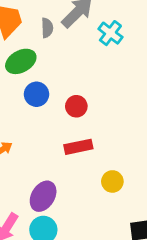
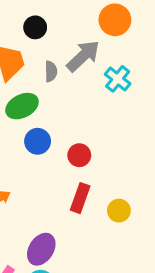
red rectangle: (78, 147) -> (80, 198), turned -60
yellow circle: (112, 181) -> (119, 211), moved

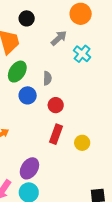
gray arrow: (83, 56) -> (59, 38), size x0.7
gray semicircle: (51, 71) -> (47, 78), moved
green ellipse: (22, 106) -> (17, 72), turned -30

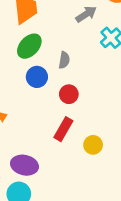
purple ellipse: (29, 168) -> (24, 165), turned 60

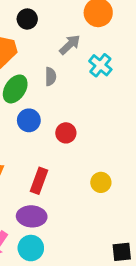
gray semicircle: (64, 60) -> (51, 77), moved
red rectangle: (63, 129) -> (39, 181), moved

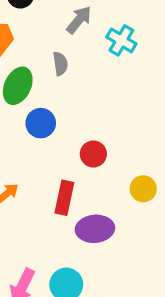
red circle: (66, 133) -> (93, 154), moved
purple ellipse: (32, 216) -> (95, 229), moved

